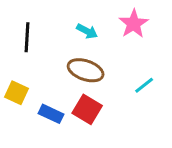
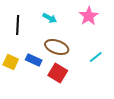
cyan arrow: (87, 31) -> (50, 18), moved
blue rectangle: (51, 114) -> (34, 60), moved

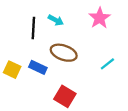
black line: (18, 25) -> (33, 28), moved
red square: (58, 73) -> (65, 96), moved

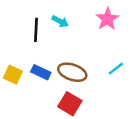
brown ellipse: (64, 53) -> (72, 72), moved

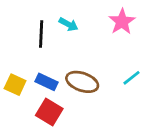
red square: (70, 104) -> (49, 112), moved

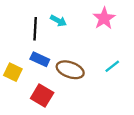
blue rectangle: (47, 82) -> (40, 59), moved

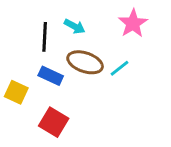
cyan line: (112, 66) -> (119, 68), moved
brown ellipse: (70, 70) -> (85, 62), moved

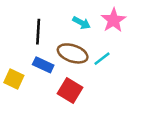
cyan arrow: (75, 26) -> (82, 23), moved
red square: (54, 122) -> (70, 90), moved

